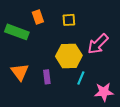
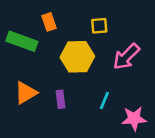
yellow square: (69, 20) -> (99, 26), moved
yellow hexagon: (69, 56) -> (77, 57), moved
orange triangle: (20, 72) -> (26, 93), turned 36

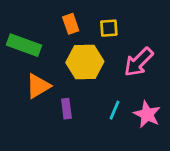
orange rectangle: (49, 22) -> (71, 24), moved
orange triangle: (26, 93) -> (38, 86), moved
pink star: (134, 119) -> (147, 114), moved, turned 30

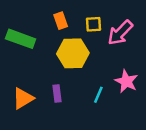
pink arrow: (139, 62) -> (120, 33), moved
orange triangle: (38, 86) -> (23, 98), moved
pink star: (147, 114) -> (126, 81), moved

